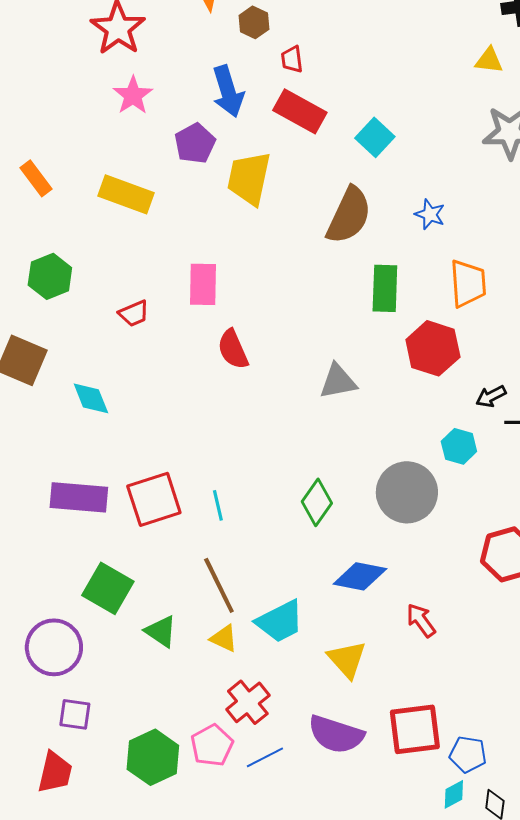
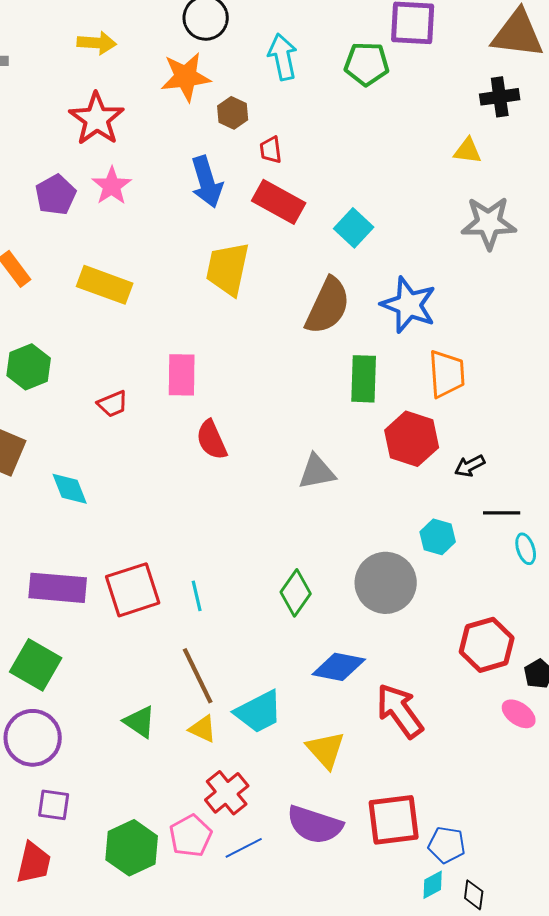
purple pentagon: (195, 143) -> (56, 195), moved
blue star: (430, 214) -> (409, 305), size x1.8
black arrow: (491, 396) -> (470, 466), moved
green square: (108, 588) -> (36, 665), moved
red arrow: (421, 620) -> (400, 711), size x1.6

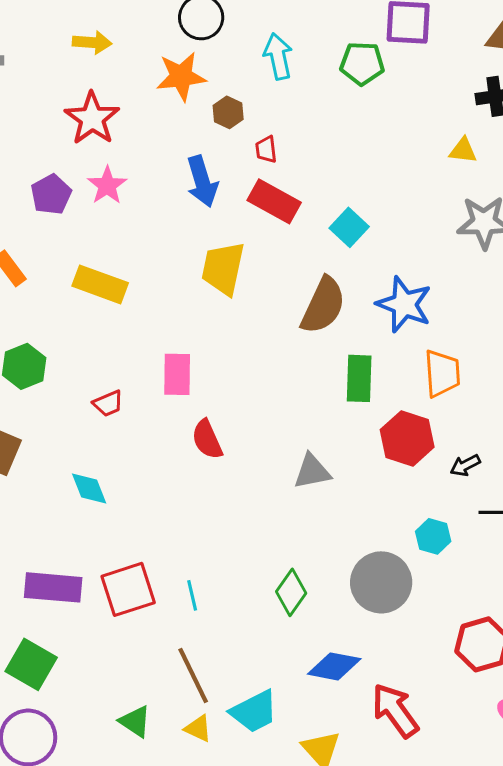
cyan diamond: (70, 489) -> (89, 488), moved

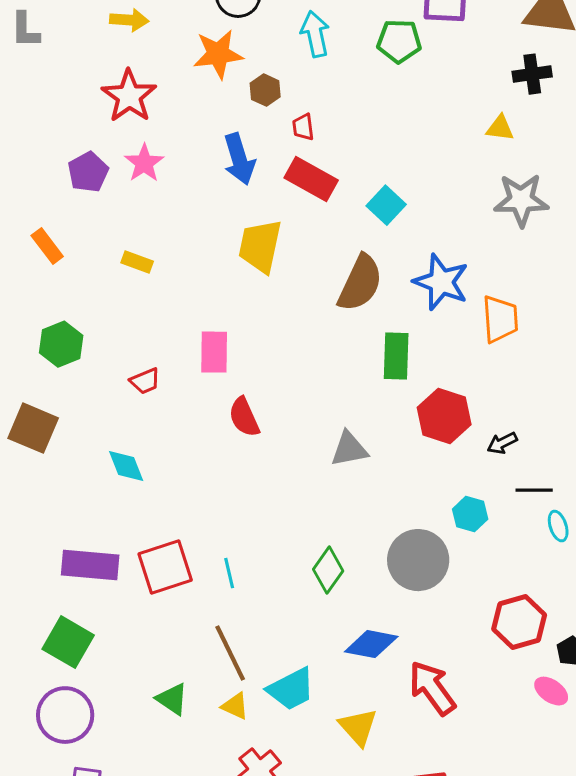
yellow rectangle: (100, 284) -> (137, 262), size x0.6
orange trapezoid: (442, 373) -> (500, 319), moved

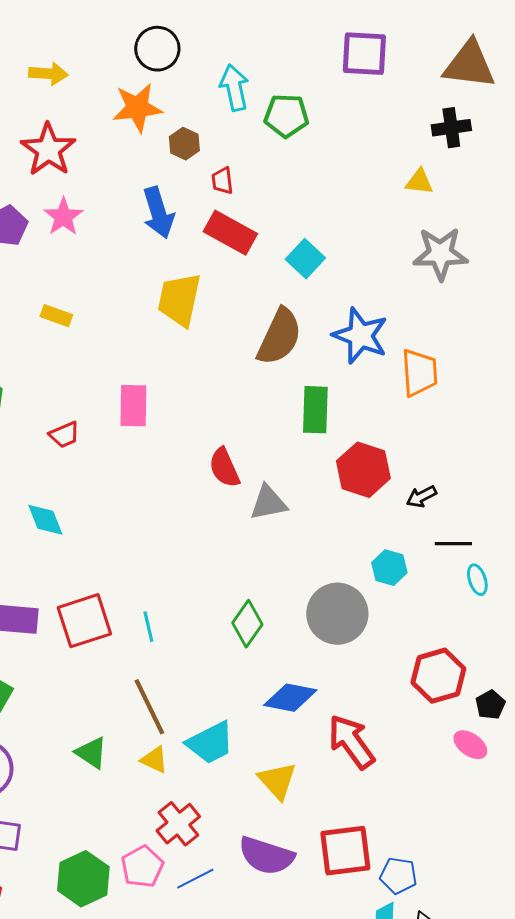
green pentagon: (399, 41) -> (286, 116), moved
red semicircle: (244, 417) -> (224, 468), moved

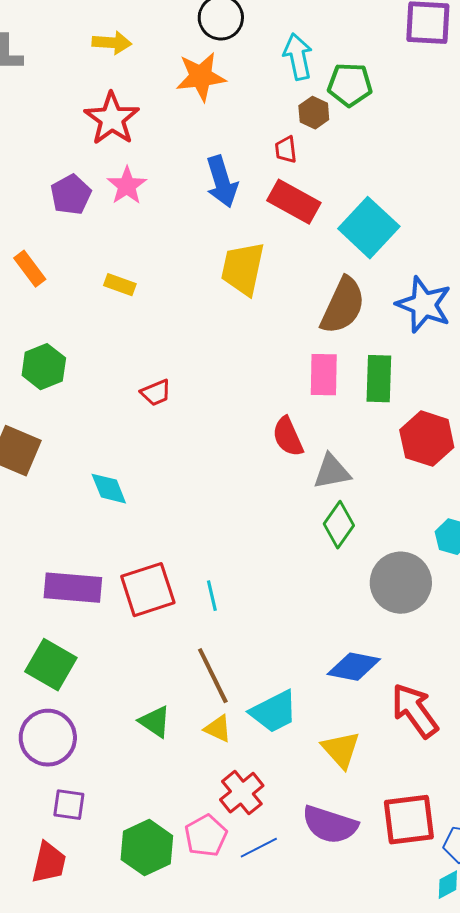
brown hexagon: (184, 144) -> (314, 113), moved
cyan square: (305, 259) -> (369, 228), size x1.5
pink rectangle: (133, 406) -> (324, 375), moved
red trapezoid: (64, 435) -> (156, 393), moved
green diamond: (247, 624) -> (339, 525), moved

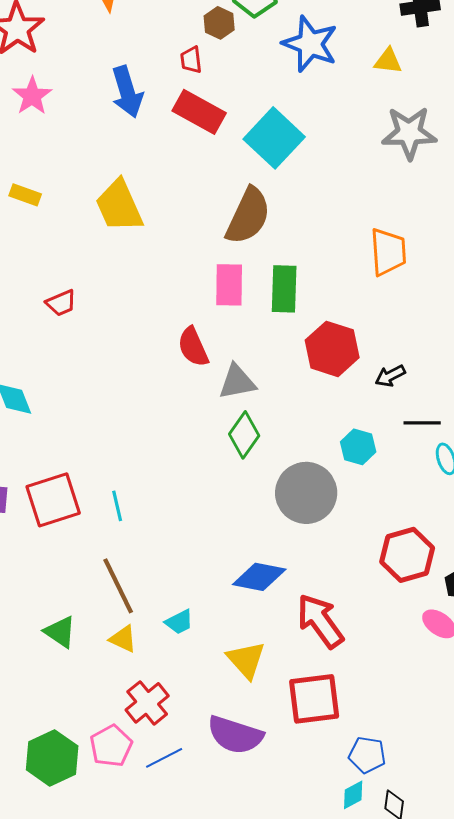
yellow trapezoid: (243, 269) -> (119, 206), moved, turned -36
blue star: (424, 305) -> (310, 44), moved
cyan trapezoid: (274, 712) -> (179, 622), size x0.6
red square: (409, 820) -> (314, 699), moved

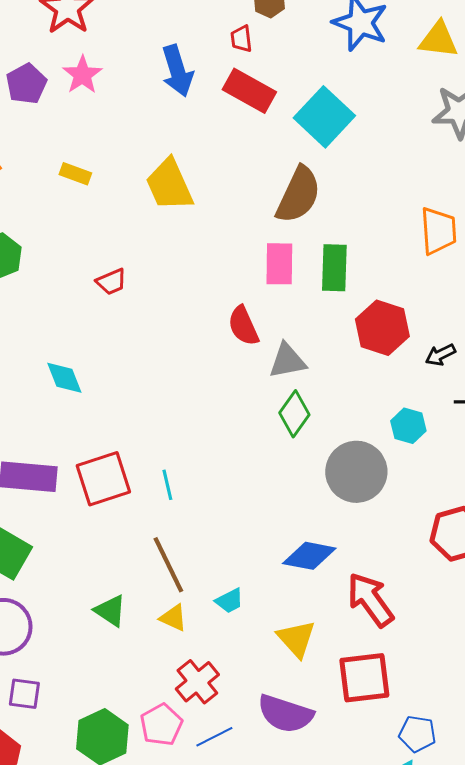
yellow triangle: (388, 61) -> (438, 40), size x1.4

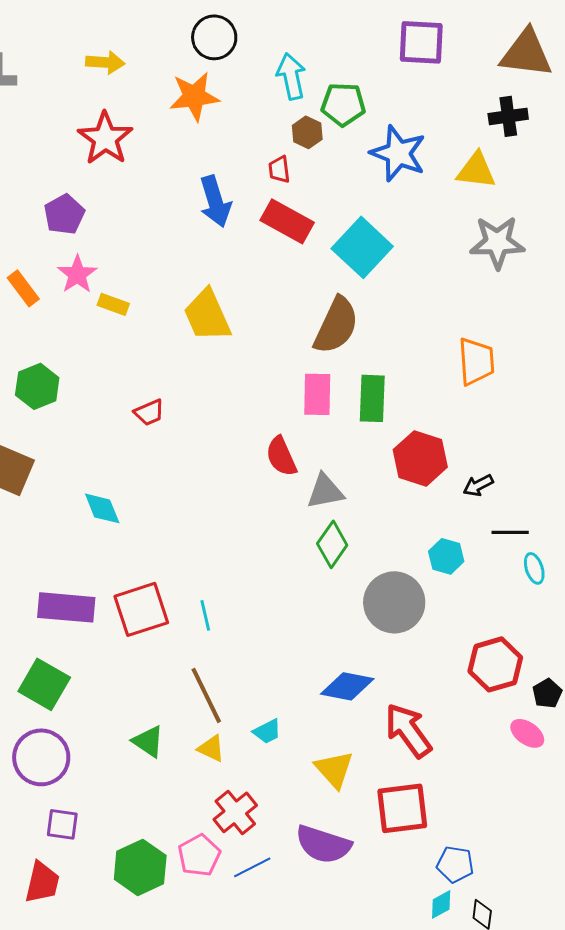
pink star: (82, 75) -> (77, 274), moved

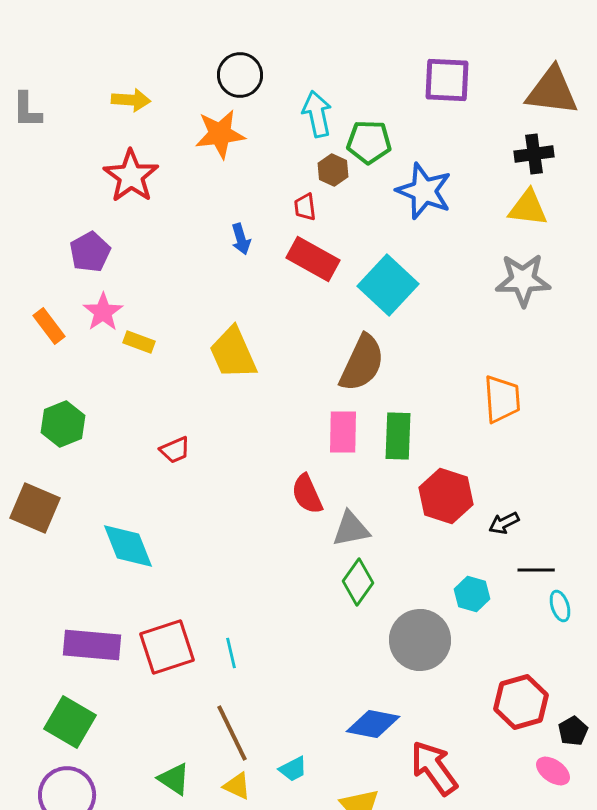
yellow triangle: (476, 170) -> (528, 208), moved
blue arrow: (215, 201) -> (241, 239), size x0.6
cyan diamond: (102, 508) -> (128, 546), size x1.4

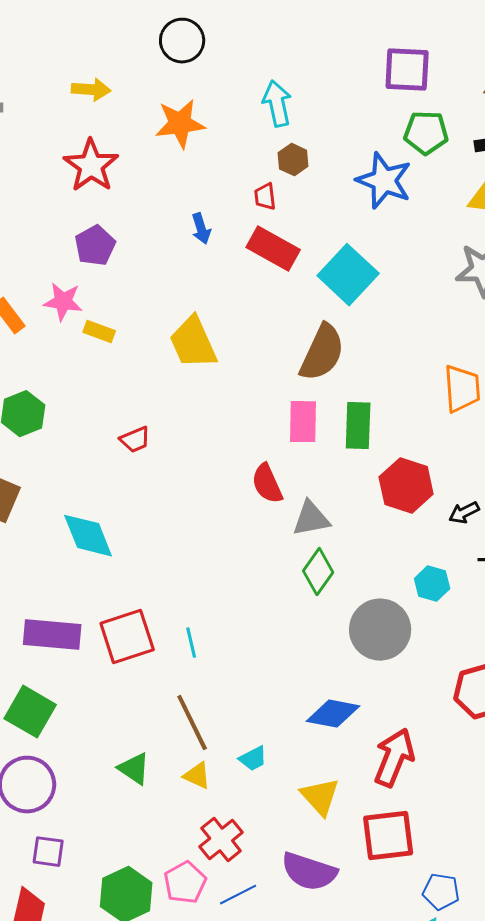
black circle: (240, 75) -> (182, 41), moved
green pentagon: (369, 142) -> (426, 133), moved
purple pentagon: (90, 252) -> (95, 246), moved
pink star: (103, 312) -> (63, 302), turned -30
red arrow: (434, 768) -> (394, 758), turned 58

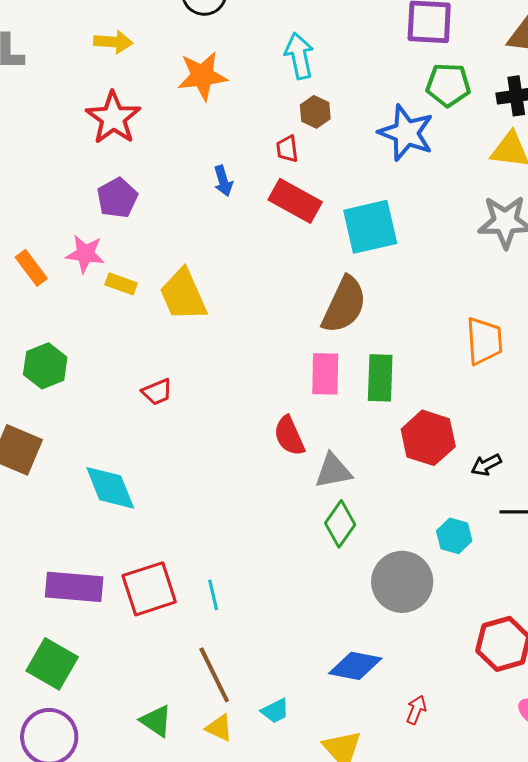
cyan square: (348, 275) -> (370, 227), turned 34
yellow trapezoid: (193, 343) -> (183, 295), moved
red arrow: (394, 758) -> (416, 710), size x0.5

